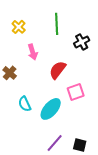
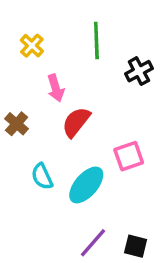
red semicircle: (58, 70) -> (76, 122), moved

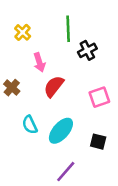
black cross: (139, 71) -> (87, 50), moved
pink square: (129, 156) -> (99, 97), moved
black square: (136, 246) -> (98, 142), moved

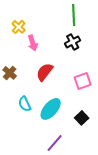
green line: (68, 29) -> (74, 15), moved
pink arrow: (39, 62) -> (33, 43), moved
black square: (98, 142) -> (82, 118), turned 32

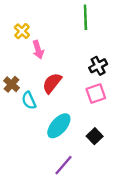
black cross: (73, 42) -> (98, 66), moved
cyan semicircle: (25, 104) -> (29, 100), moved

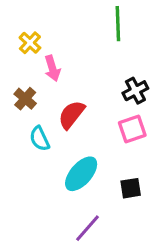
brown cross: (12, 84) -> (25, 99), moved
black square: (95, 136) -> (131, 188), turned 35

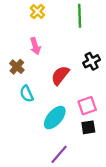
yellow cross: (30, 43) -> (37, 11), moved
red semicircle: (71, 115) -> (60, 75), moved
pink square: (132, 129) -> (87, 106), moved

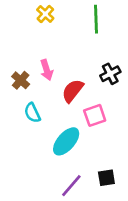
pink arrow: (35, 46) -> (47, 70), moved
pink square: (87, 106) -> (95, 115), moved
black square: (88, 127) -> (106, 178), moved

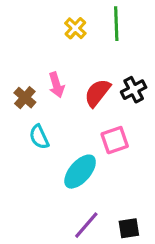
yellow cross: (45, 14) -> (75, 28), moved
red semicircle: (73, 91) -> (97, 93), moved
black square: (106, 178) -> (129, 228), moved

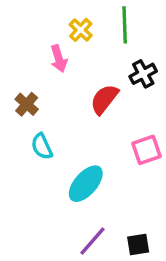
pink arrow: (56, 85) -> (59, 59), moved
black cross: (134, 90) -> (143, 74), moved
pink square: (115, 140) -> (147, 150), moved

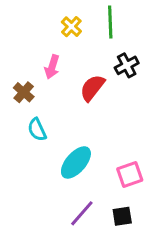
pink arrow: (59, 59) -> (52, 67), moved, turned 35
pink square: (147, 150) -> (130, 174), moved

